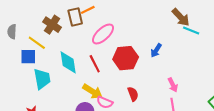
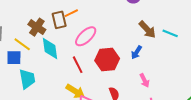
brown arrow: (181, 17) -> (147, 30), moved
cyan diamond: (68, 62) -> (50, 48), moved
pink arrow: (173, 85) -> (144, 80), moved

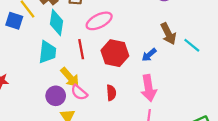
cyan trapezoid: (27, 79) -> (47, 52), moved
pink arrow: (144, 80) -> (149, 88), size x1.6

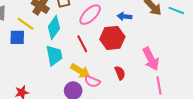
cyan diamond: (56, 23) -> (54, 28), turned 45
blue arrow: (149, 55) -> (125, 16), moved, turned 64

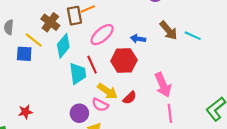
cyan trapezoid: (54, 55) -> (78, 74), moved
yellow arrow: (80, 71) -> (107, 91), moved
red semicircle: (120, 73) -> (130, 98), turned 64

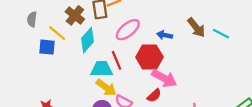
cyan trapezoid: (78, 74) -> (102, 69), turned -85
pink arrow: (163, 85) -> (164, 78), moved, turned -40
yellow arrow: (107, 91) -> (106, 88), moved

